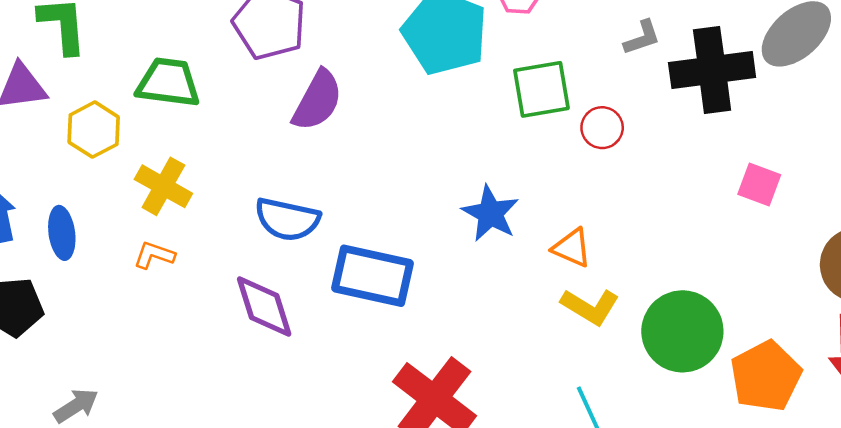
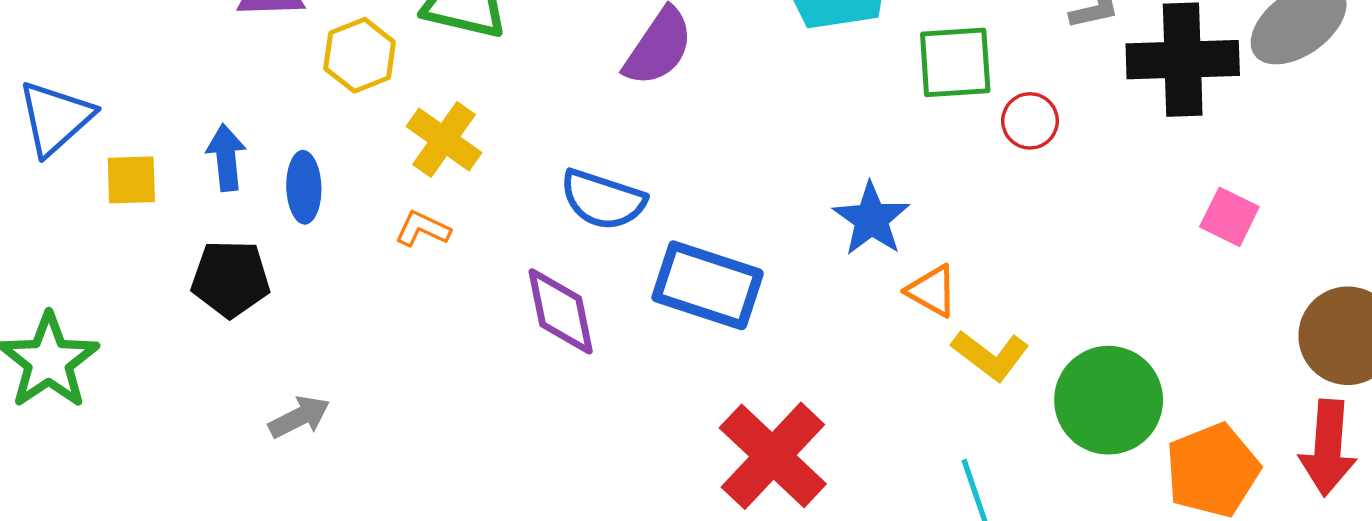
orange triangle: (572, 248) -> (932, 291), moved

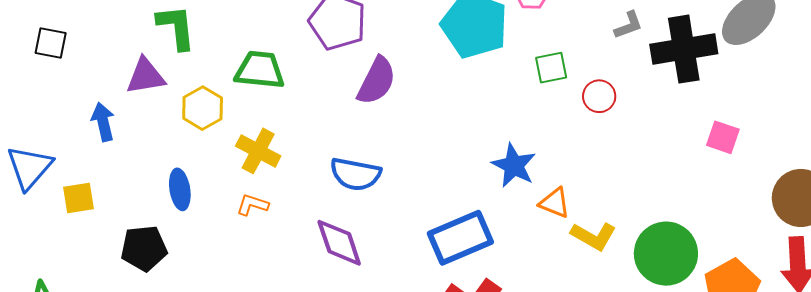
green square: (955, 62) -> (551, 68), size x0.7
blue arrow: (226, 158) -> (103, 122), moved
blue rectangle: (708, 285) -> (460, 238), moved, turned -34

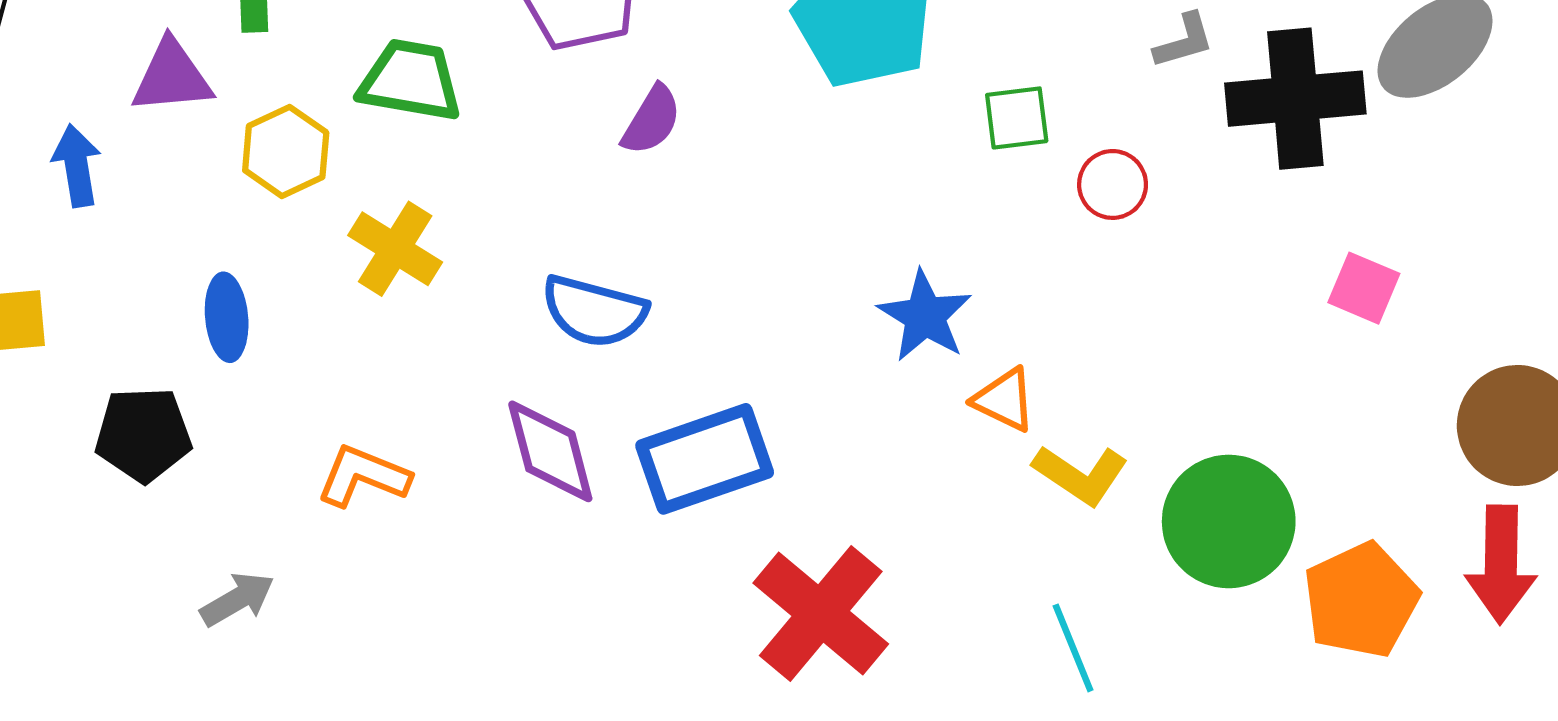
purple semicircle: (377, 81) -> (652, 120), size x0.7
orange L-shape: (252, 205) -> (363, 476), moved, size x1.4
blue rectangle: (460, 238) -> (705, 459), moved

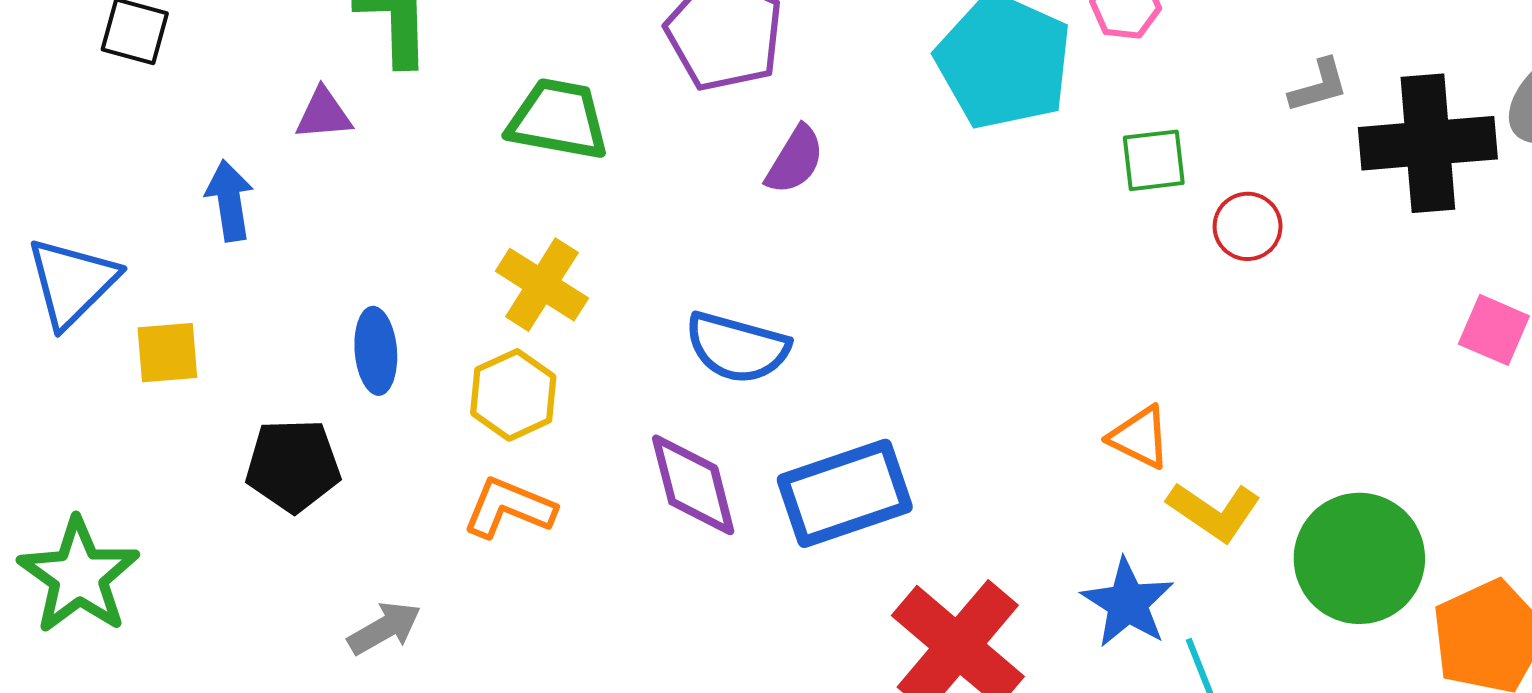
purple triangle: (172, 77) -> (324, 114), size x0.7
yellow hexagon: (286, 151) -> (513, 395), moved
blue star: (925, 316) -> (1128, 603), moved

